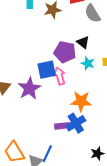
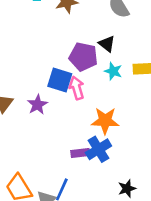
blue square: (47, 70) -> (60, 80), turned 30
purple star: (29, 88) -> (37, 105), size x0.7

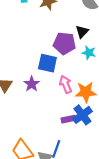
black triangle: (107, 44) -> (82, 32), turned 40
pink arrow: (77, 88) -> (66, 84), moved

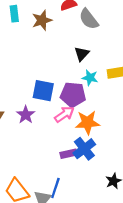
purple pentagon: (64, 43) -> (73, 95), moved
pink arrow: (66, 84) -> (64, 114), turned 78

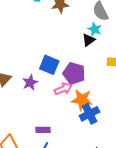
cyan star: (90, 78) -> (95, 29), moved
blue cross: (84, 149) -> (90, 114), moved
purple rectangle: (68, 154) -> (43, 130), moved

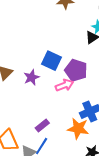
orange star: (82, 100) -> (78, 128), moved
purple rectangle: (43, 130) -> (42, 126), turned -40

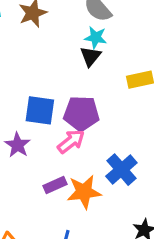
purple rectangle: (42, 126) -> (55, 185), moved, turned 32
orange star: (78, 128) -> (84, 192), moved

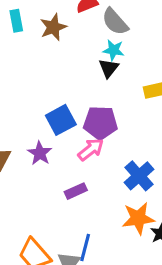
blue square: (40, 110) -> (61, 120), turned -36
orange star: (84, 192) -> (138, 218), moved

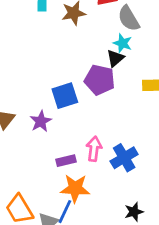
purple pentagon: (100, 123) -> (100, 80), moved
pink arrow: (91, 149) -> (94, 149), moved, turned -55
orange star: (138, 218) -> (75, 188), moved

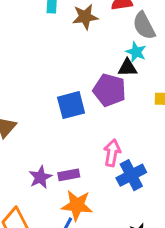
black triangle: (115, 58) -> (127, 68), turned 36
purple star: (41, 121) -> (40, 177), moved
pink arrow: (94, 149) -> (112, 153), moved

